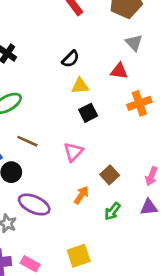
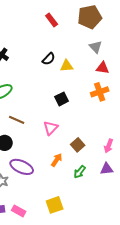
red triangle: (119, 71) -> (103, 68), moved
yellow triangle: (80, 86) -> (67, 66), moved

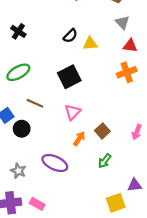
black square: (62, 99) -> (69, 77), moved, size x1.5
orange arrow: (57, 160) -> (79, 139), moved
purple ellipse: (22, 167) -> (55, 163), moved
purple triangle: (107, 169) -> (134, 185), moved
yellow square: (55, 205) -> (116, 203), moved

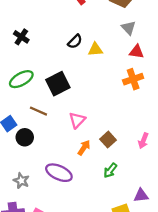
black square: (69, 77) -> (58, 84), moved

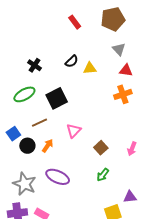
black cross: (21, 37) -> (35, 65), moved
brown line: (38, 111) -> (40, 123), turned -49
orange arrow: (84, 148) -> (48, 146), moved
gray star: (21, 181) -> (24, 184), size x1.6

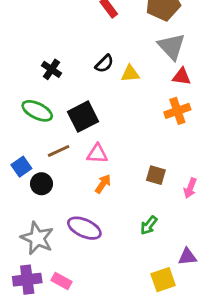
gray triangle: (119, 49) -> (172, 46), size x1.5
green ellipse: (24, 94) -> (37, 111), turned 55
pink triangle: (74, 131) -> (97, 154), moved, turned 49
orange arrow: (48, 146) -> (103, 184), moved
brown square: (101, 148) -> (156, 175), moved, turned -32

